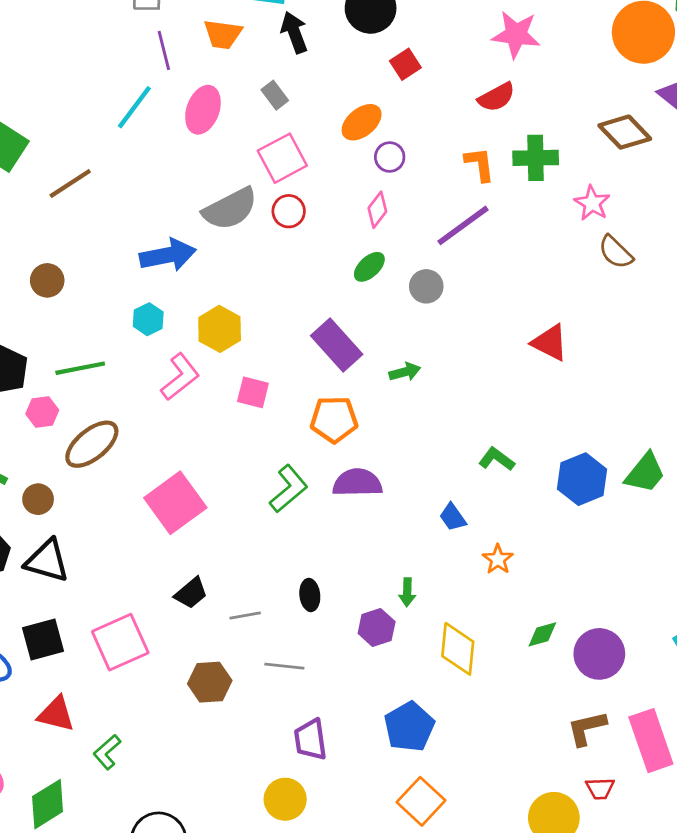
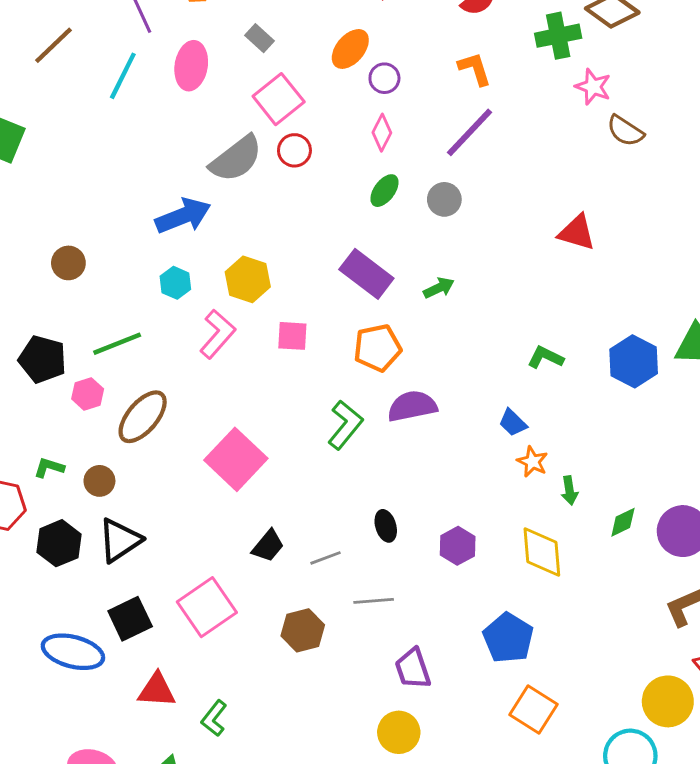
green cross: (536, 158) -> (558, 36), moved
brown line: (70, 183) -> (53, 45), moved
orange star: (498, 559) -> (532, 462), moved
black triangle: (47, 561) -> (120, 540), turned -39
green arrow: (407, 592) -> (569, 490), moved

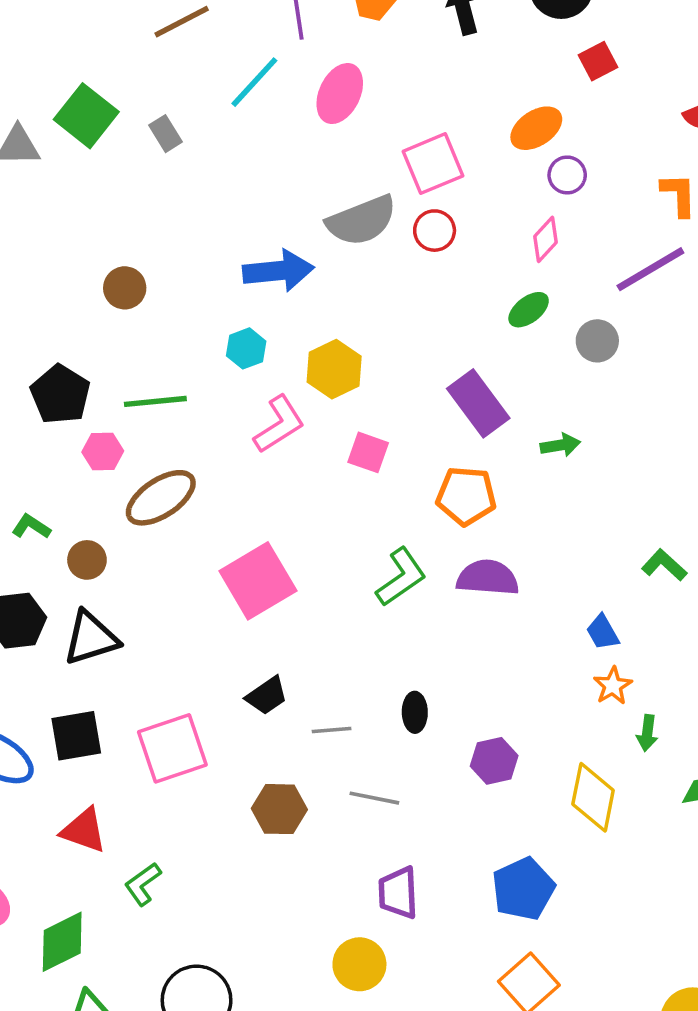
gray rectangle: (259, 38) -> (166, 134), moved

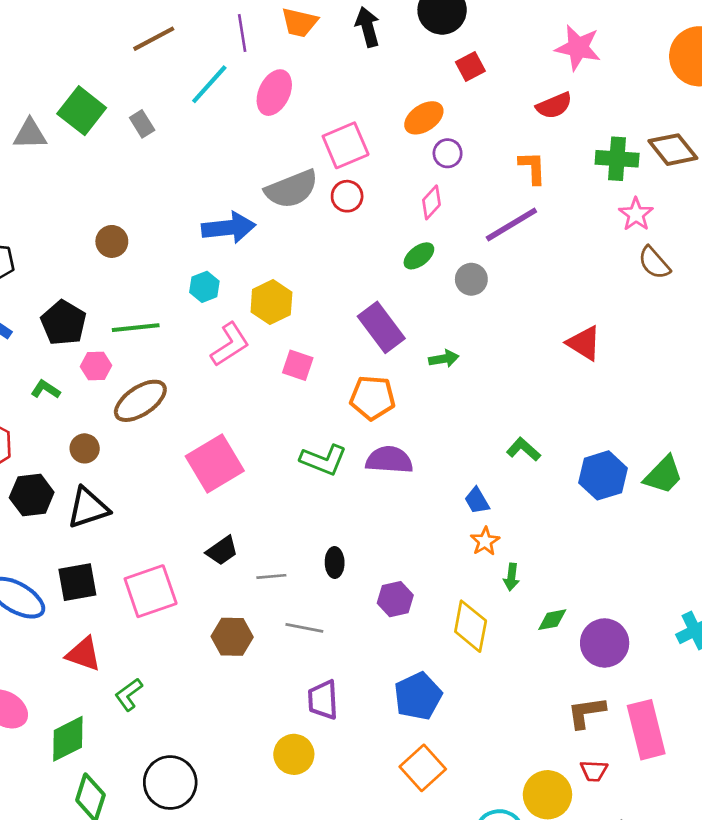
green L-shape: (31, 527) -> (46, 389), moved
green L-shape: (401, 577) -> (323, 460), turned 57

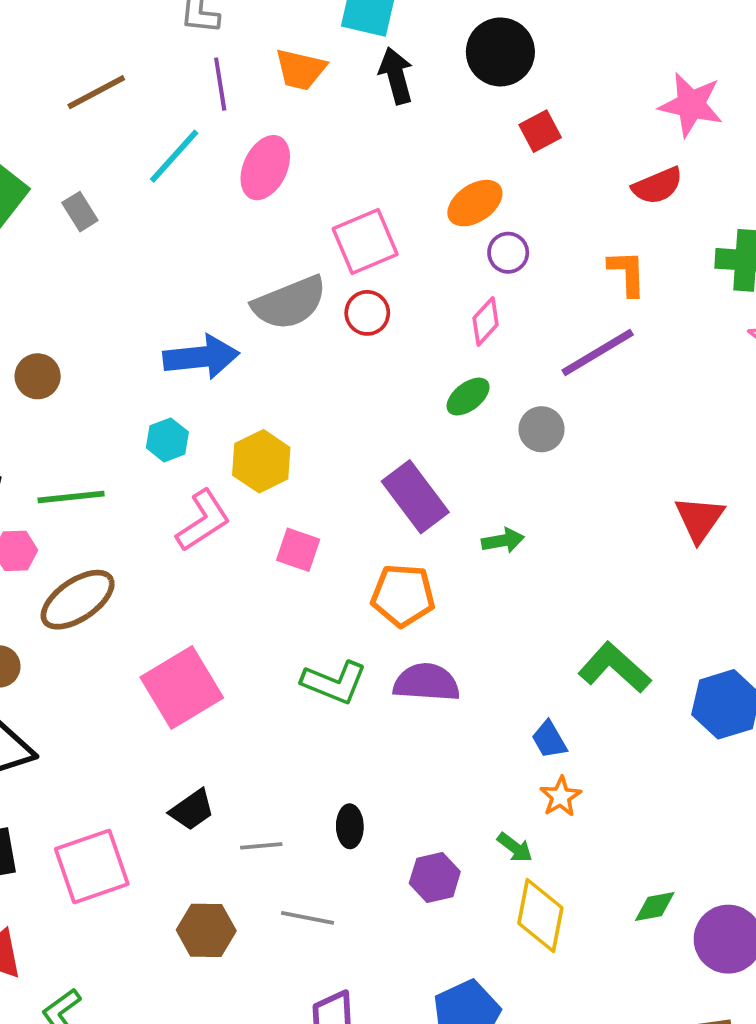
red triangle: (584, 343) -> (699, 519), turned 33
green L-shape: (523, 449) -> (614, 668), size x1.5
green arrow: (511, 577) -> (515, 847), moved, turned -60

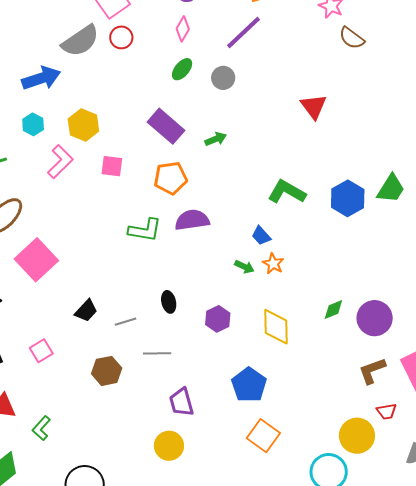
pink square: (182, 688) -> (36, 260), moved
green arrow: (515, 847) -> (244, 267), moved
pink square: (92, 866) -> (41, 351), size x0.6

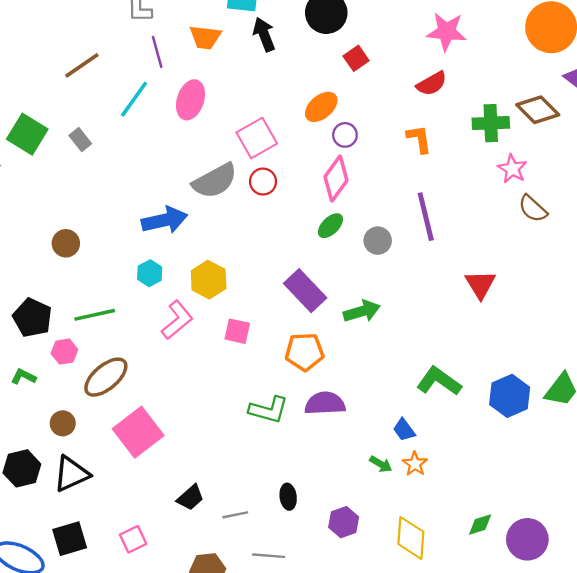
pink diamond: (183, 29) -> (336, 179), size x1.5
purple line: (243, 32) -> (426, 217), moved, turned -66
green arrow: (216, 139) -> (362, 311), size x1.4

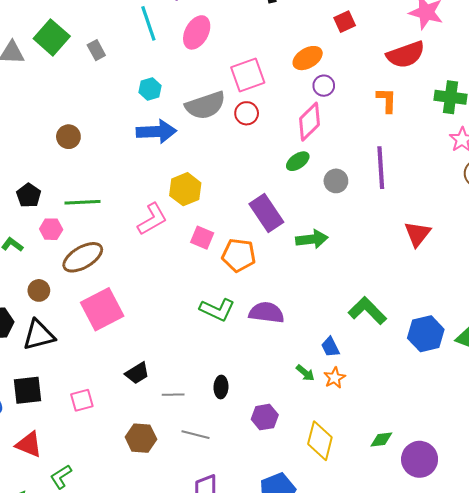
red semicircle: (432, 84) -> (406, 55), size x1.4
cyan line: (134, 99) -> (148, 23), turned -64
cyan hexagon: (150, 273) -> (150, 89), moved
black pentagon: (32, 318) -> (29, 195), size x0.7
orange pentagon: (305, 352) -> (239, 255), moved

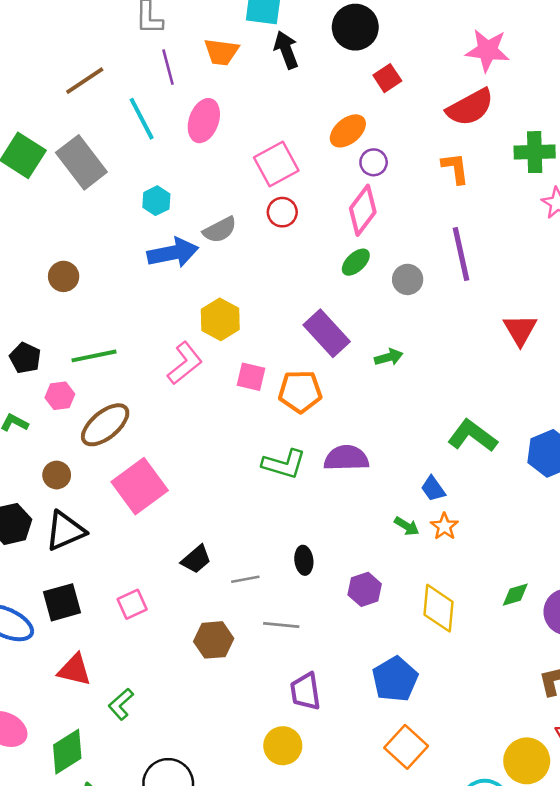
gray rectangle: (96, 50) -> (81, 162), size x2.0
gray semicircle: (205, 105) -> (220, 230), moved, size x0.7
green arrow: (312, 239) -> (389, 357), size x0.7

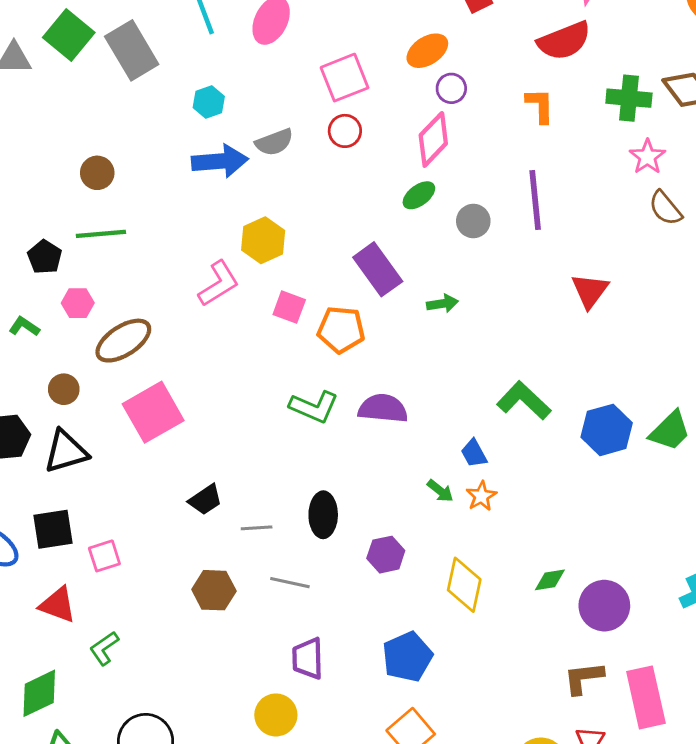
green line: (94, 356) -> (101, 234), moved
black ellipse: (304, 560) -> (323, 515), size x1.4
pink square: (132, 604) -> (104, 556), moved

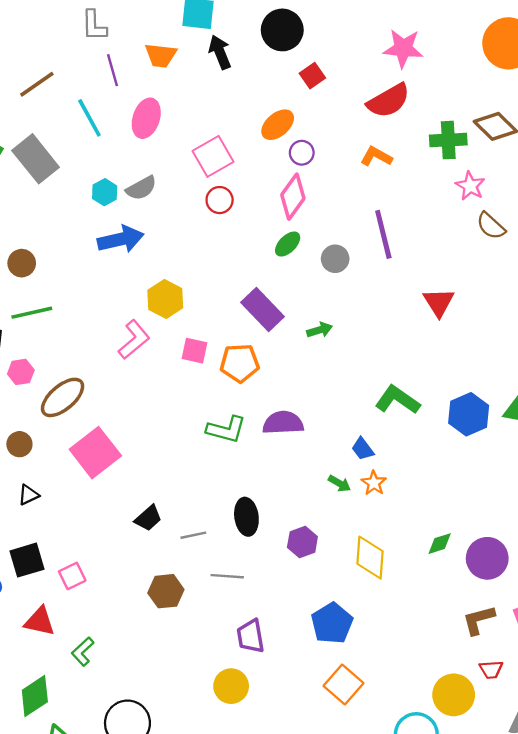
orange L-shape: (540, 105) -> (376, 156), turned -52
gray semicircle: (274, 142) -> (141, 188), moved
black triangle: (66, 452) -> (28, 495), size x0.6

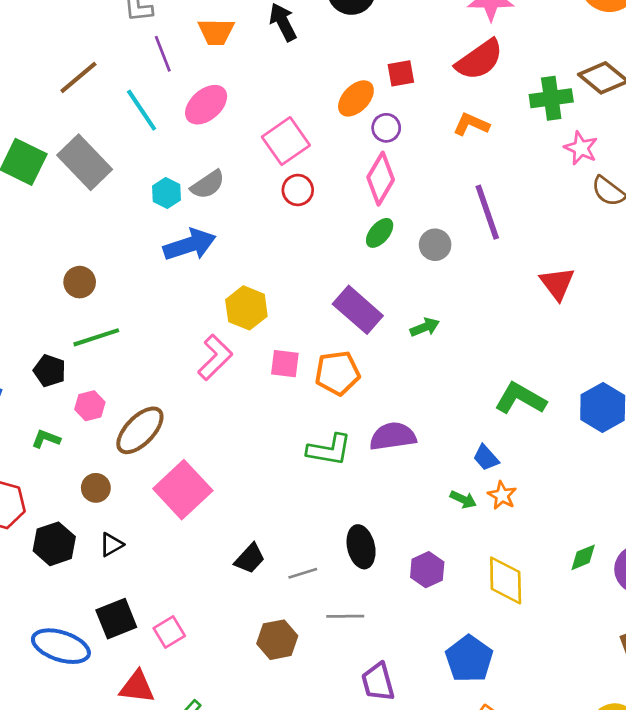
red square: (312, 76) -> (401, 73), moved, turned 30
pink ellipse: (146, 118) -> (206, 105), turned 36

